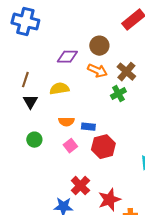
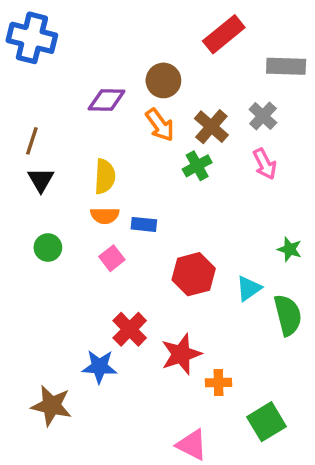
orange arrow: (97, 71) -> (160, 125), turned 30
yellow semicircle: (59, 89) -> (105, 176), moved, turned 102
red hexagon: (103, 147) -> (194, 274), moved

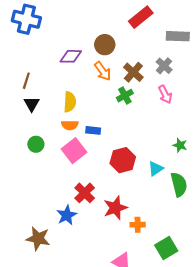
pink square: (112, 258) -> (74, 151), size x1.6
blue star: (99, 367) -> (67, 215), turned -30

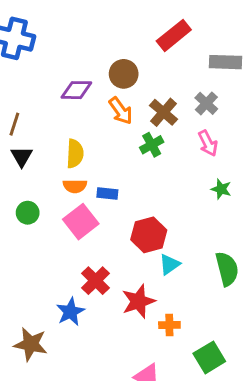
green star: (180, 145) -> (221, 189), moved
cyan triangle: (156, 169) -> (169, 264), moved

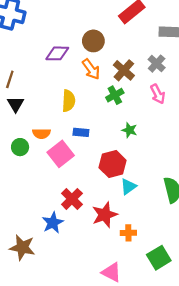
yellow semicircle: (75, 154) -> (69, 101), moved
orange semicircle: (75, 186) -> (41, 134), moved
green star: (221, 189) -> (129, 130), moved

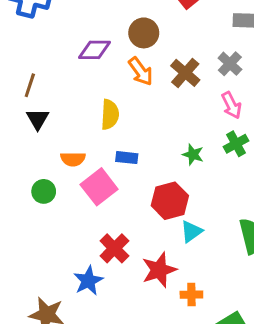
green cross: (115, 95) -> (236, 144), moved
green circle: (20, 147) -> (44, 191), moved

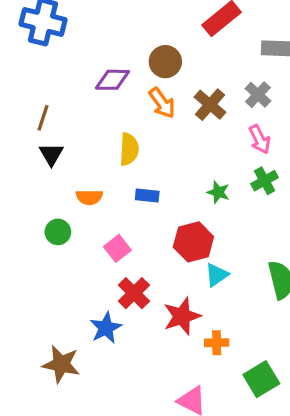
pink square: (99, 187) -> (117, 248), moved, size x0.7

